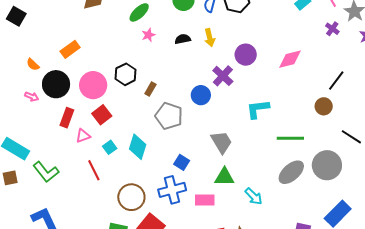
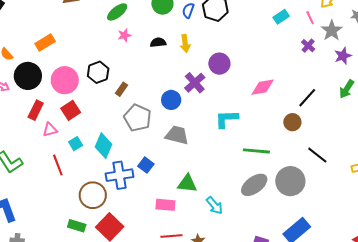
pink diamond: (290, 59) -> (263, 87), moved
gray trapezoid: (221, 142) -> (177, 135), moved, turned -50
blue cross: (172, 190) -> (119, 175), moved

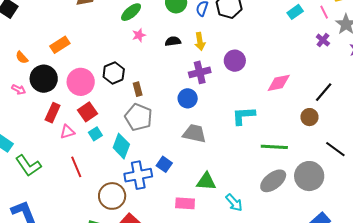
purple cross: (195, 83) -> (200, 72), moved, turned 30
brown rectangle: (121, 89) -> (138, 89), turned -48
gray pentagon: (137, 118) -> (138, 117), moved
cyan square: (76, 144) -> (95, 134), moved

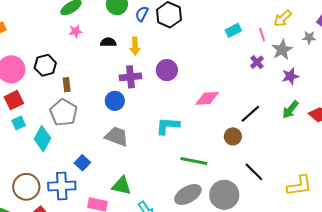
blue cross: (138, 175) -> (62, 186), moved

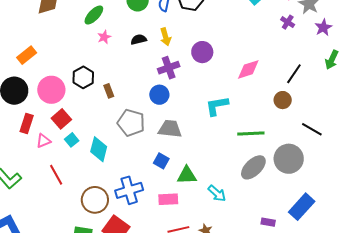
gray pentagon: (64, 112) -> (131, 123), moved
blue square: (82, 163) -> (161, 161), moved

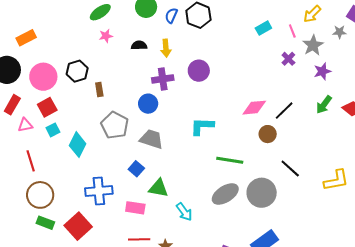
pink diamond: (248, 69) -> (254, 108), moved
brown circle: (95, 200) -> (40, 195), moved

